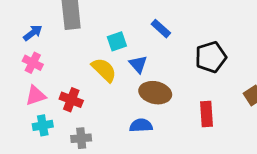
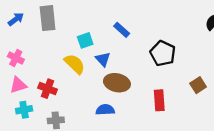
blue arrow: (33, 33) -> (16, 19), moved
black pentagon: (211, 57) -> (163, 53), turned -30

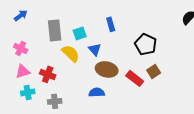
gray rectangle: (48, 18) -> (55, 30), moved
blue rectangle: (122, 30) -> (111, 24), turned 32
brown square: (198, 85) -> (154, 71), moved
red rectangle: (159, 100) -> (135, 78), moved, turned -48

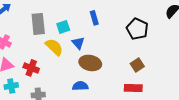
black pentagon: (146, 44) -> (137, 29), moved
red rectangle: (135, 78) -> (133, 88), moved, turned -36

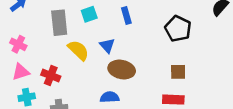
cyan square: (63, 27) -> (89, 14), moved
brown square: (137, 65) -> (178, 72), turned 32

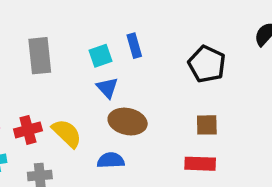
cyan square: (89, 14) -> (101, 56), moved
yellow semicircle: (78, 50) -> (67, 133), moved
red cross: (51, 76) -> (28, 130), turned -36

